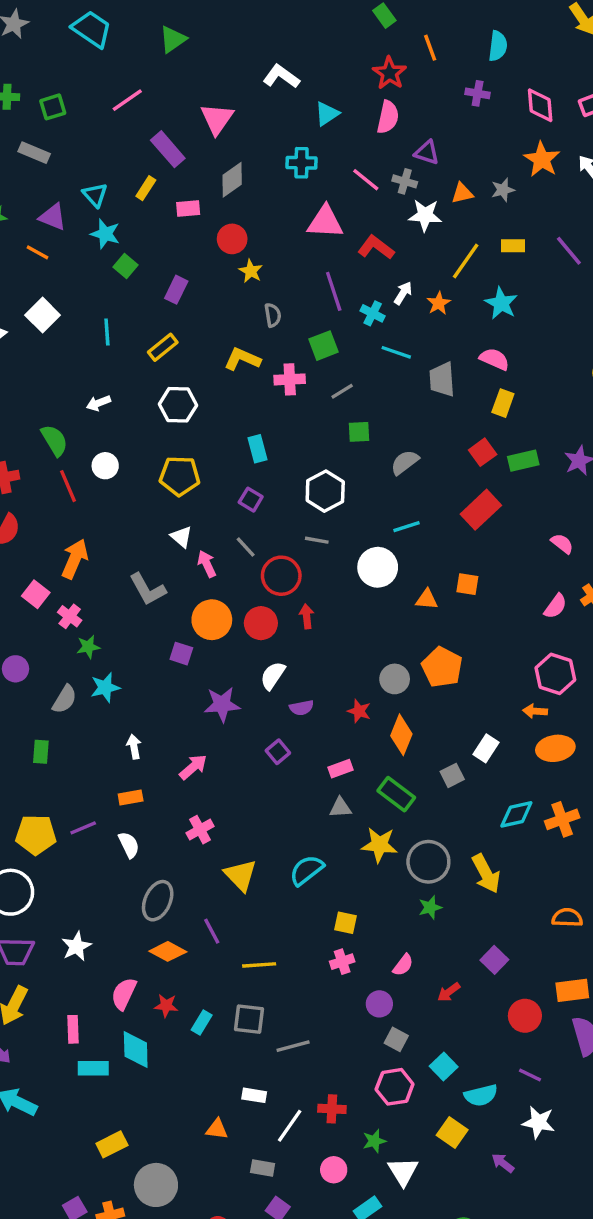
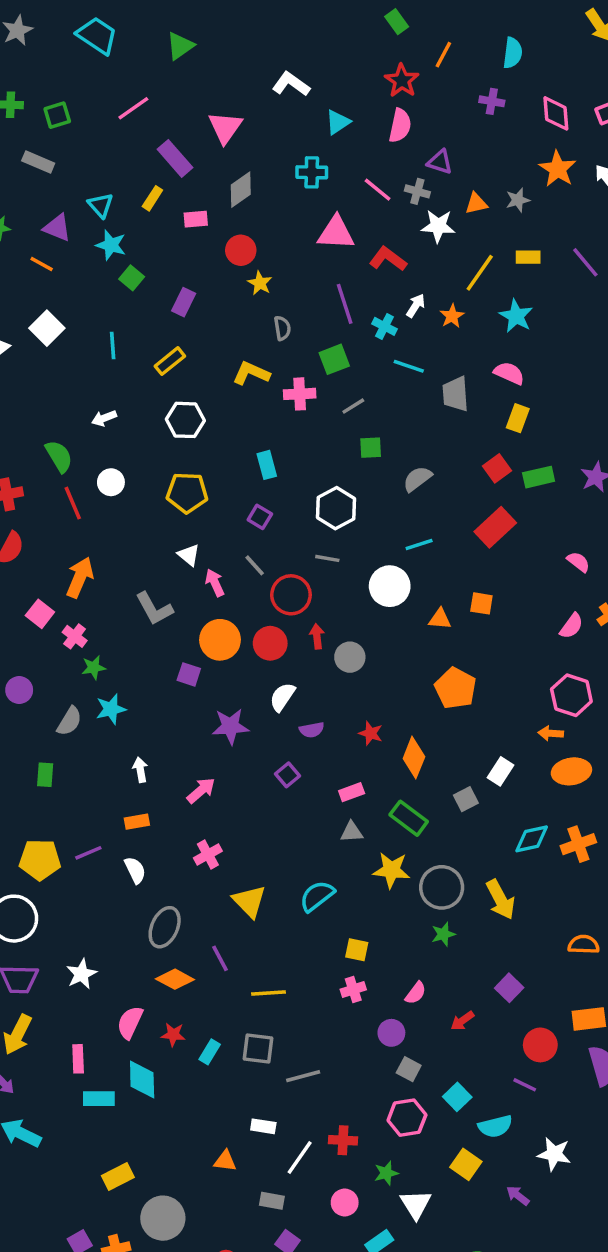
orange line: (430, 48) -> (443, 55), turned 48
gray circle: (395, 679) -> (350, 657), moved
purple line: (530, 1075) -> (525, 1085), moved

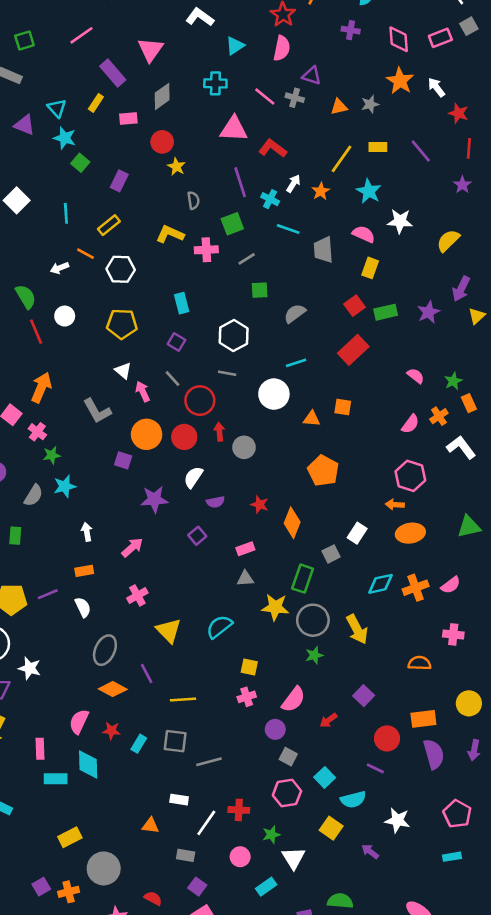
white star: (438, 226) -> (400, 221), moved
orange line: (42, 264) -> (85, 254), moved
green rectangle: (409, 818) -> (303, 579), moved, turned 72
white star: (81, 974) -> (30, 668), moved, turned -30
pink semicircle: (416, 993) -> (293, 699), size x1.5

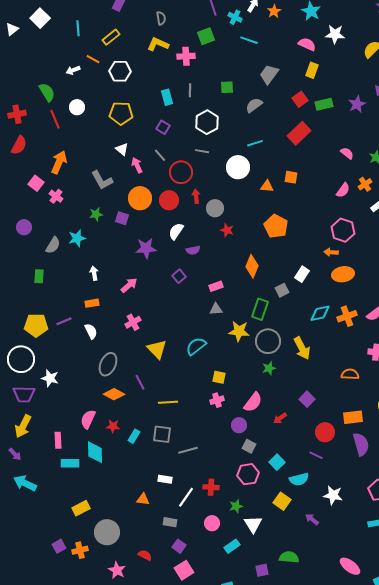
gray semicircle: (193, 200) -> (161, 18), moved
gray trapezoid: (323, 250) -> (269, 74), moved, turned 40
gray line: (247, 259) -> (190, 90), moved, turned -56
green star: (52, 455) -> (96, 214), moved
red star: (260, 505) -> (227, 230), moved

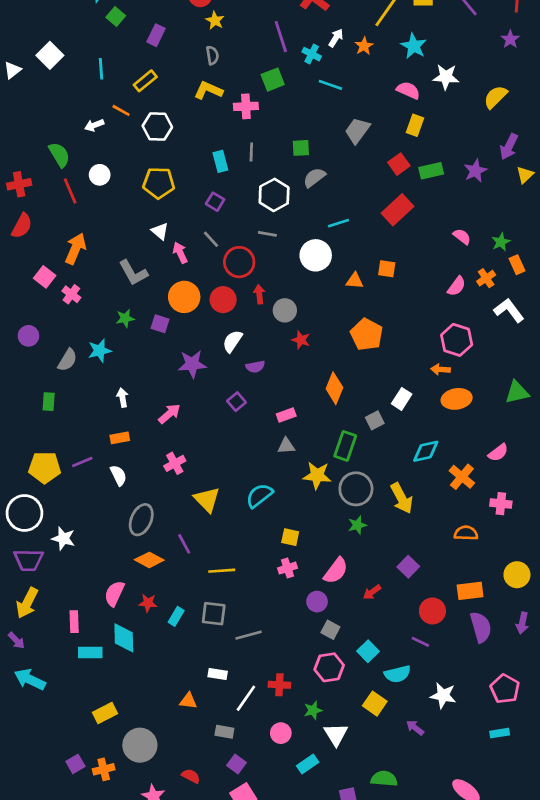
gray semicircle: (254, 105) -> (314, 177), moved
orange cross: (347, 316) -> (462, 477), moved, turned -30

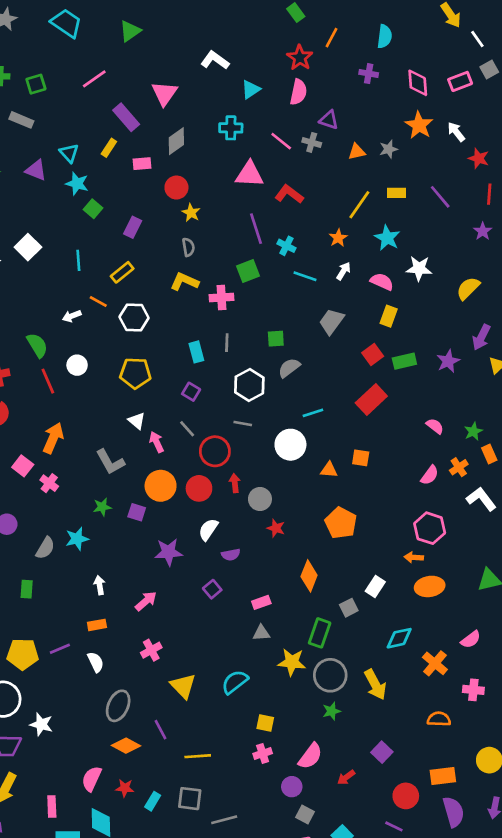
white arrow: (336, 38) -> (343, 271), moved

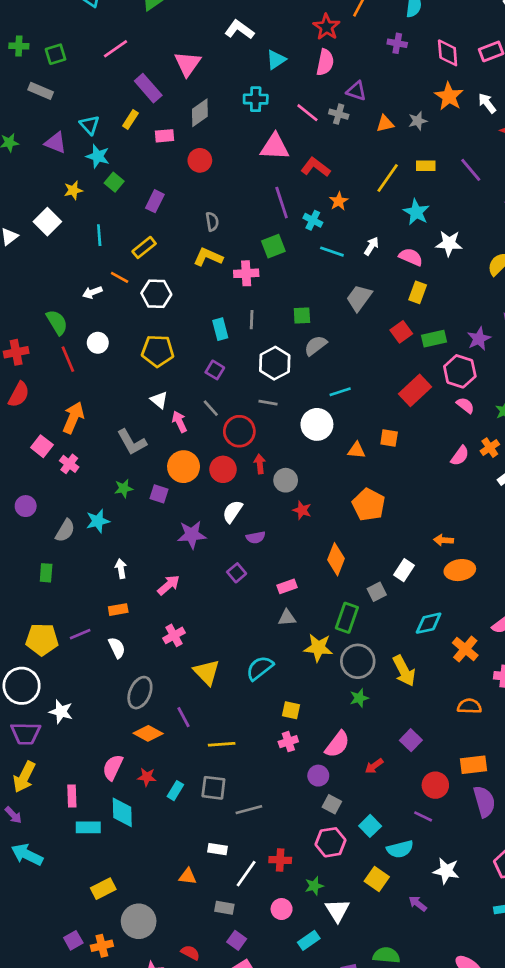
yellow star: (191, 213) -> (73, 190), moved, turned 30
orange star: (338, 238) -> (339, 201), moved
red rectangle: (371, 400) -> (415, 390), moved
pink hexagon: (430, 528) -> (460, 371), moved

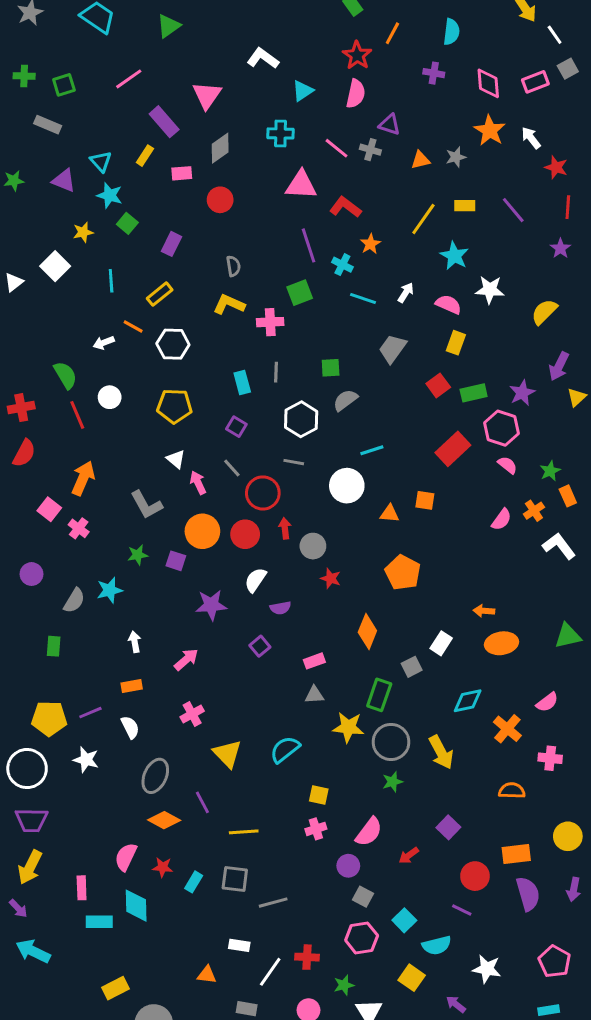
white star: (61, 712) -> (86, 760), moved

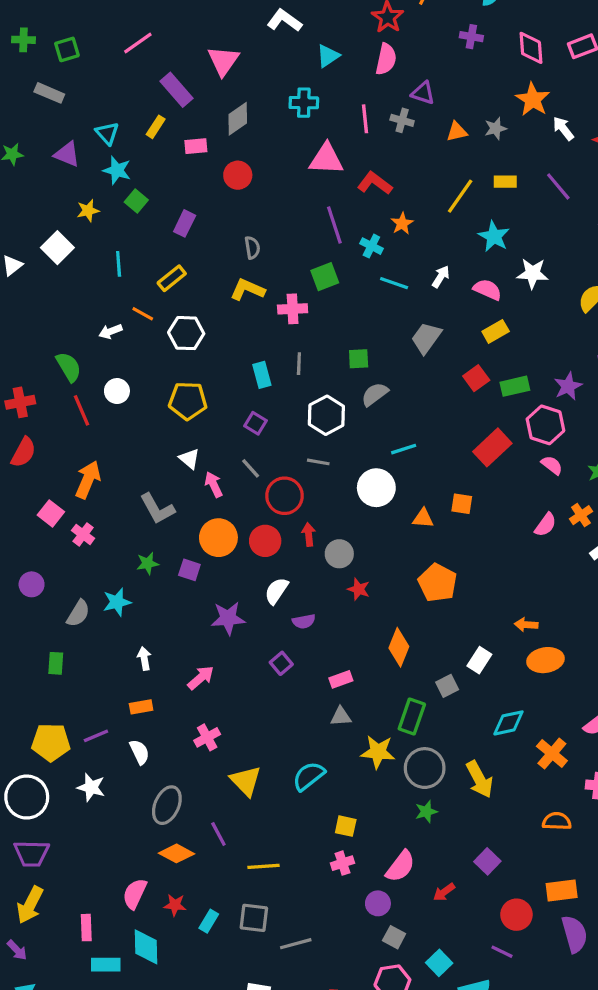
white arrow: (531, 138) -> (563, 128), moved
pink line: (336, 148) -> (365, 119), turned 45
yellow rectangle: (456, 343) -> (496, 331), turned 40

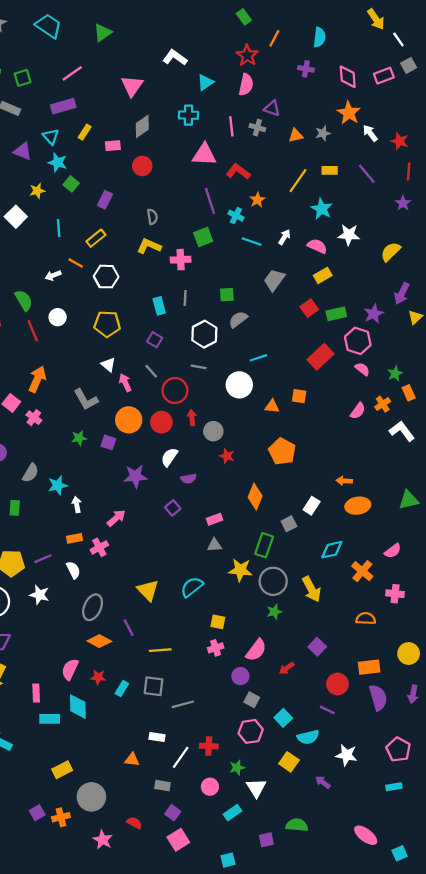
purple rectangle: (177, 90) -> (63, 106), moved, turned -65
cyan star: (117, 602) -> (58, 485), moved
pink cross: (207, 737) -> (99, 547), moved

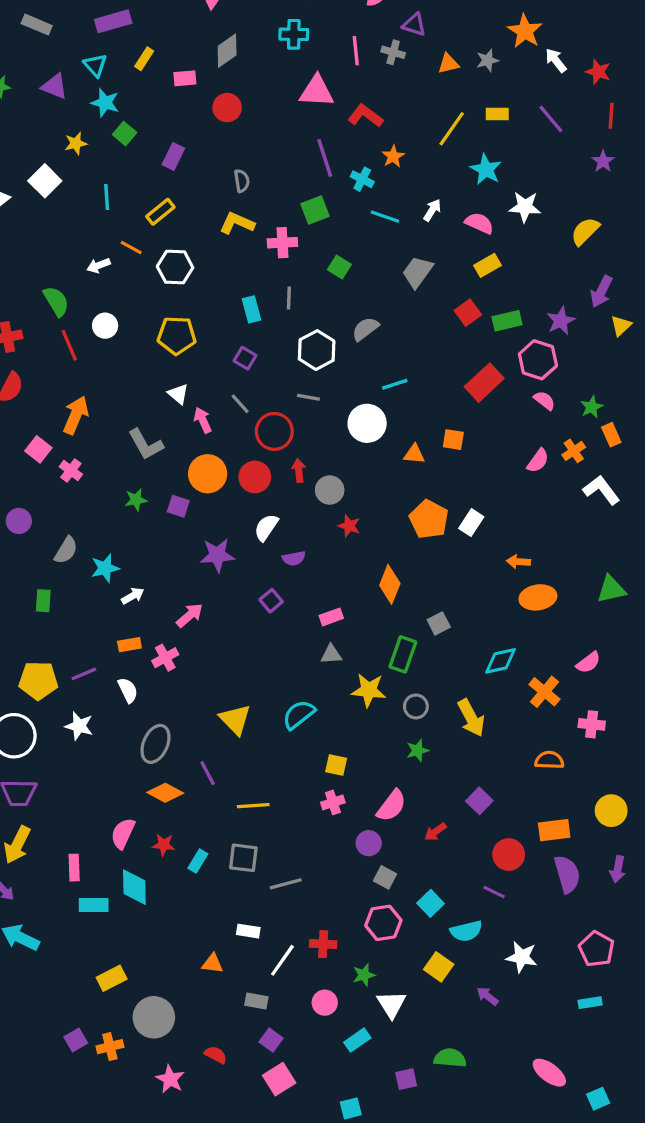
green square: (227, 295) -> (339, 267), moved, turned 35
white arrow: (77, 505) -> (133, 596), turned 70
white rectangle: (312, 506) -> (471, 523), moved
gray circle: (273, 581) -> (416, 706), size x0.6

